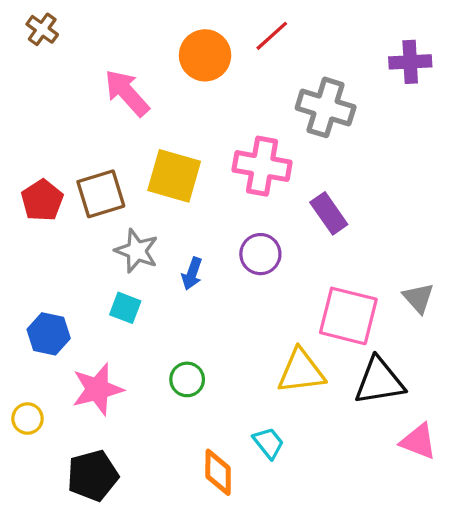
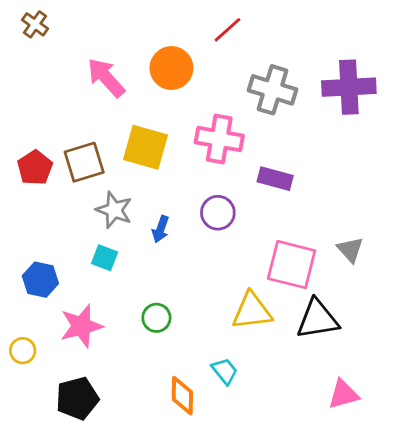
orange circle: (205, 55) -> (171, 68), moved
purple cross: (410, 62) -> (349, 87), moved, size x1.5
purple rectangle: (329, 213) -> (275, 179), turned -40
pink triangle: (418, 441) -> (343, 394), moved, turned -36

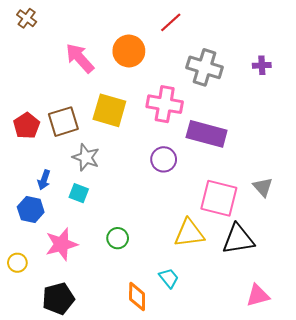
purple cross: (349, 87) -> (262, 65), size x0.5
purple rectangle: (275, 179) -> (207, 134), size x1.5
blue arrow: (161, 229) -> (44, 180), moved

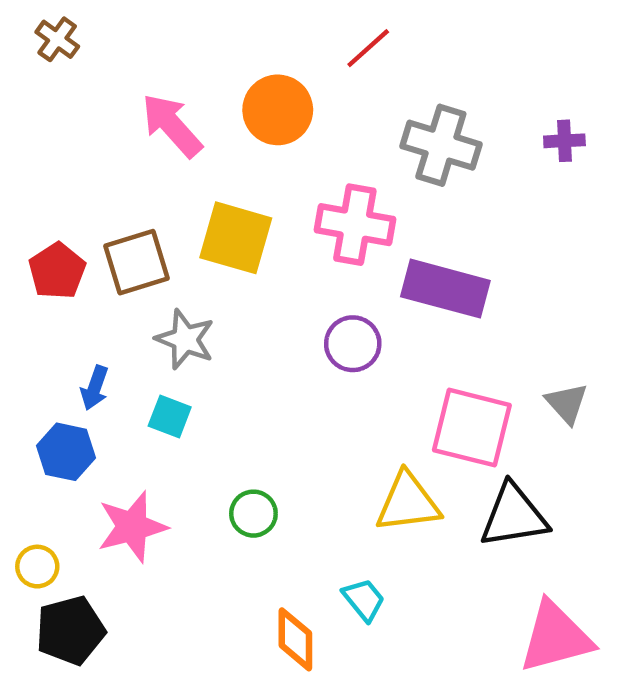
pink triangle: (258, 295) -> (556, 637), size x1.5
black pentagon: (58, 298) -> (70, 630), moved

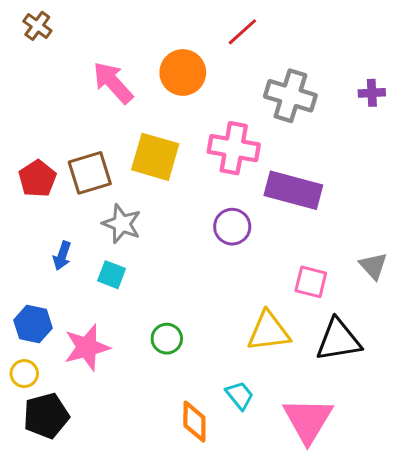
pink square: (472, 428) -> (311, 282), size x0.6
blue hexagon: (66, 452) -> (33, 324), moved
pink triangle: (556, 637) -> (308, 420), moved, turned -44

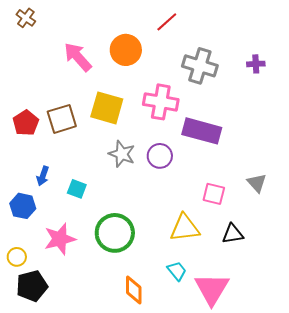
gray star: (122, 224) -> (122, 154), moved
blue hexagon: (33, 324) -> (23, 206), moved
green circle: (167, 339) -> (115, 233), size x1.8
black triangle: (338, 340) -> (233, 234), size x0.7
cyan trapezoid: (240, 395) -> (177, 271), moved

